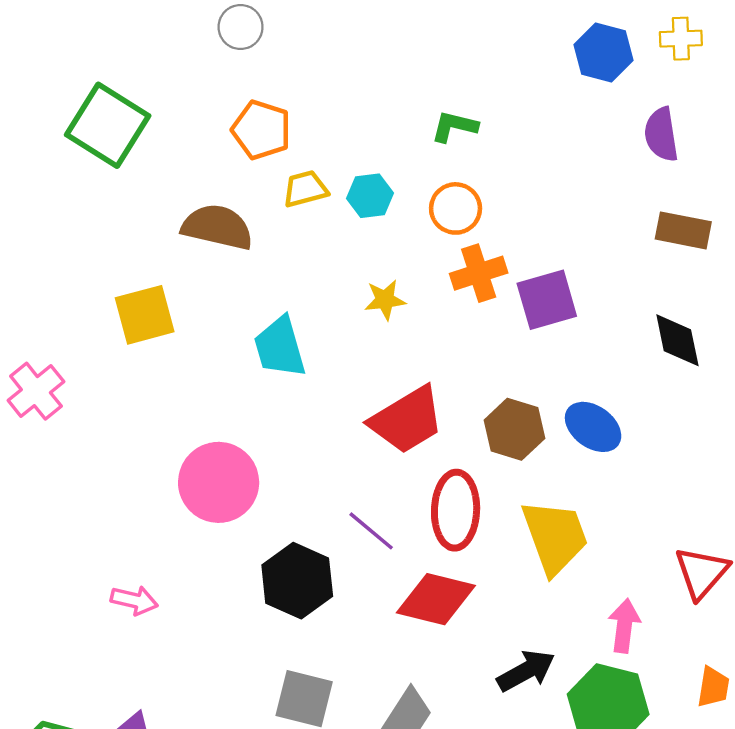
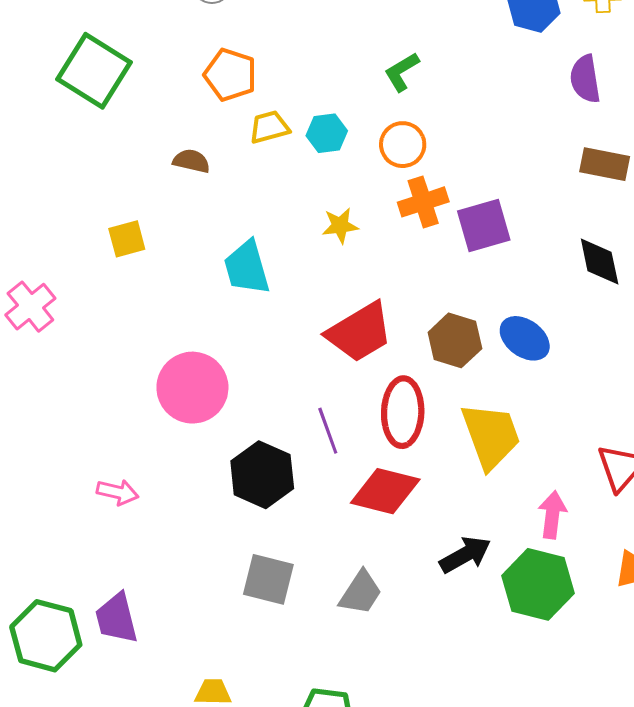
green L-shape: (454, 126) -> (402, 72), turned -45
brown semicircle: (217, 227) -> (191, 161), size x0.6
yellow square: (145, 315) -> (127, 239), size x0.7
purple line: (371, 531) -> (328, 431), turned 30

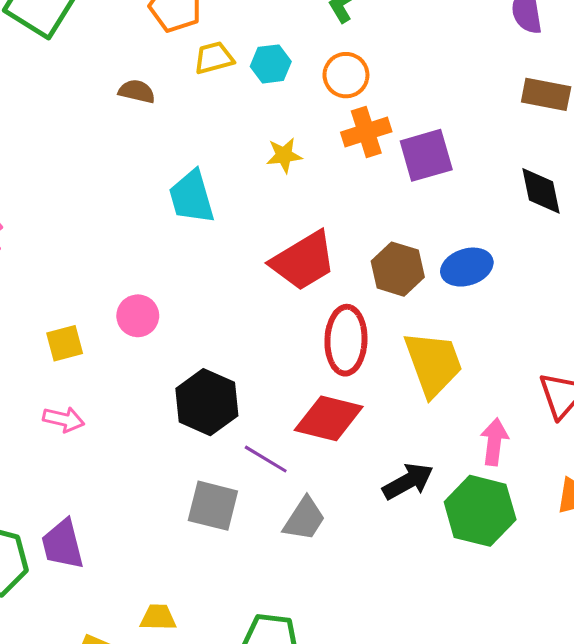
yellow square: (127, 239) -> (65, 343), moved
blue ellipse: (525, 338) -> (467, 267), turned -54
pink circle: (192, 388) -> (138, 316), size x0.6
purple line: (328, 431) -> (266, 459), moved, turned -39

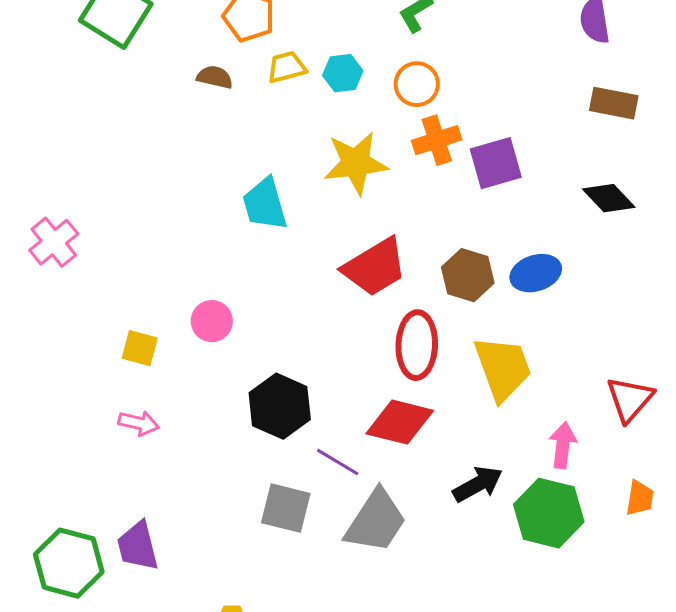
brown semicircle: (137, 91) -> (215, 77), moved
yellow star: (284, 155) -> (356, 163), size x1.8
black diamond: (541, 191) -> (609, 198), turned -32
yellow square: (65, 343) -> (140, 348), turned 30
gray trapezoid: (304, 519) -> (376, 521), size x1.5

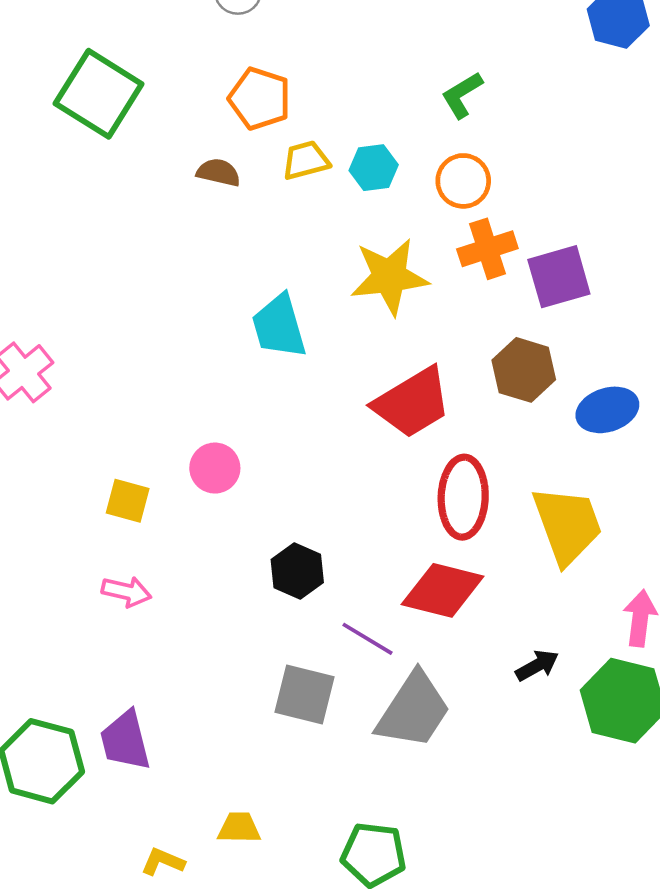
brown hexagon: (468, 275) -> (524, 370), moved
black hexagon: (280, 406) -> (297, 571), size x0.7
black arrow: (478, 484) -> (537, 665), size x0.7

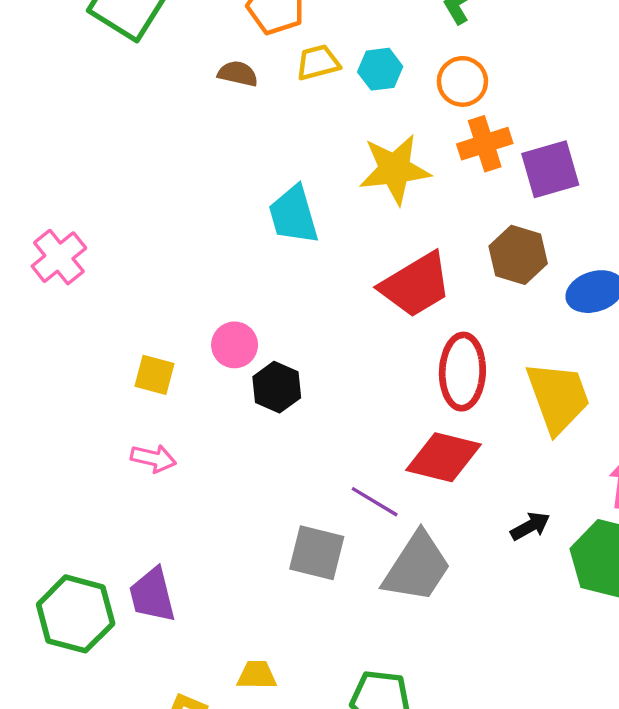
black hexagon: (297, 571) -> (277, 387), moved

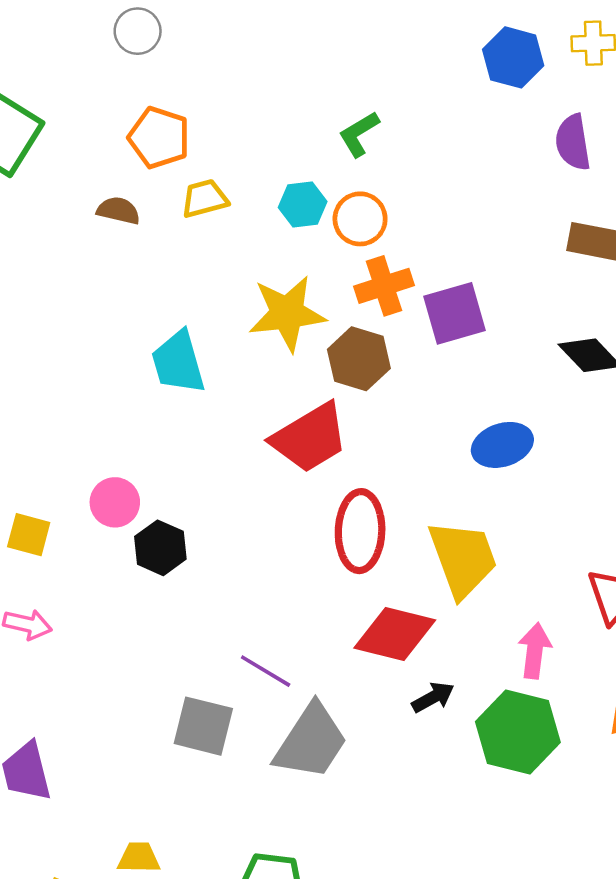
cyan hexagon: (380, 69) -> (303, 205), moved
brown hexagon: (518, 255) -> (359, 359), moved
red diamond: (444, 457) -> (395, 634), moved

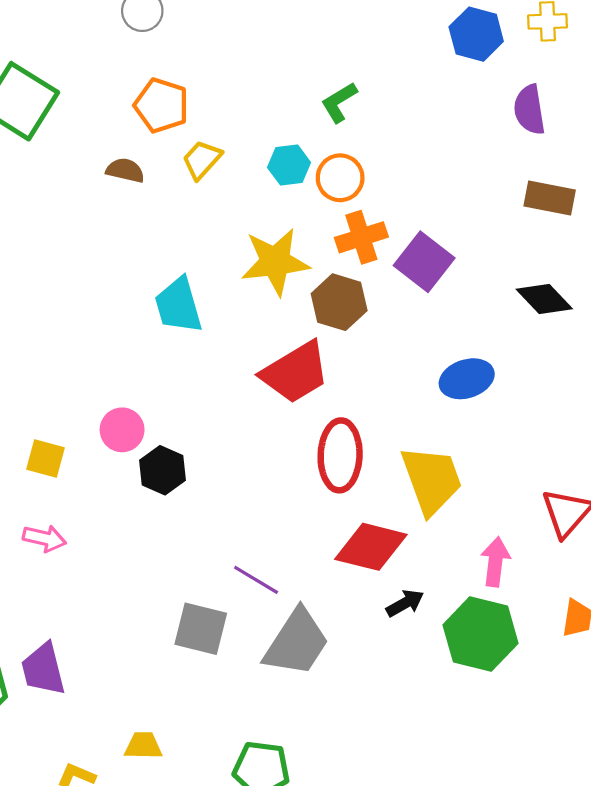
yellow trapezoid: (205, 199) -> (202, 160), turned -33
purple square: (455, 313) -> (424, 262), turned -36

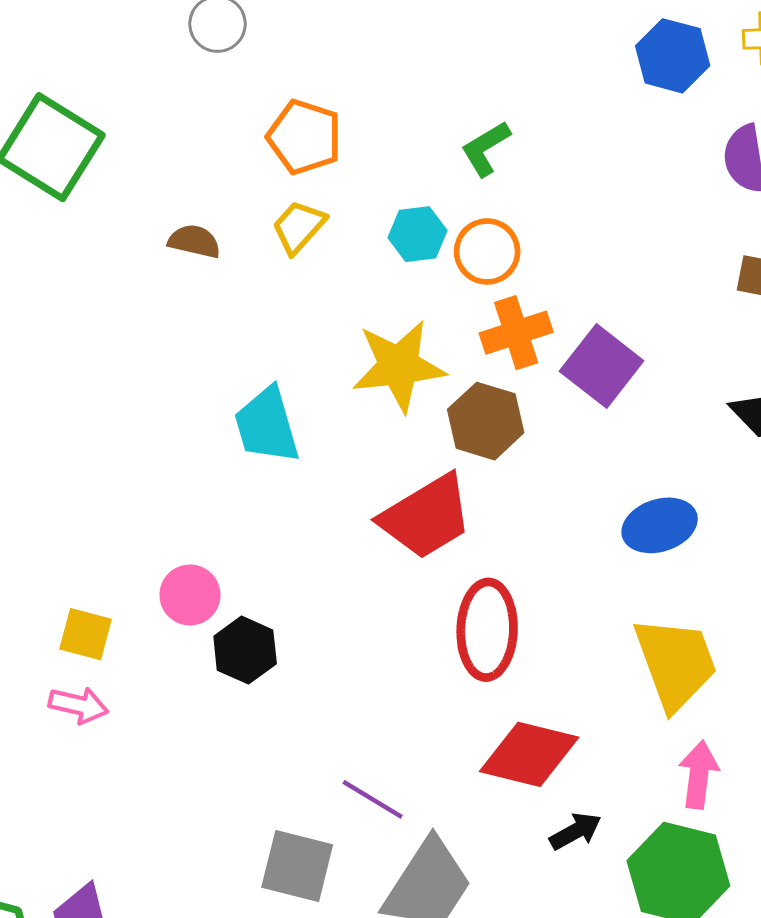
orange pentagon: (161, 105) -> (304, 137), moved
yellow trapezoid: (432, 480) -> (676, 663), moved
pink arrow: (44, 538) -> (78, 705), moved

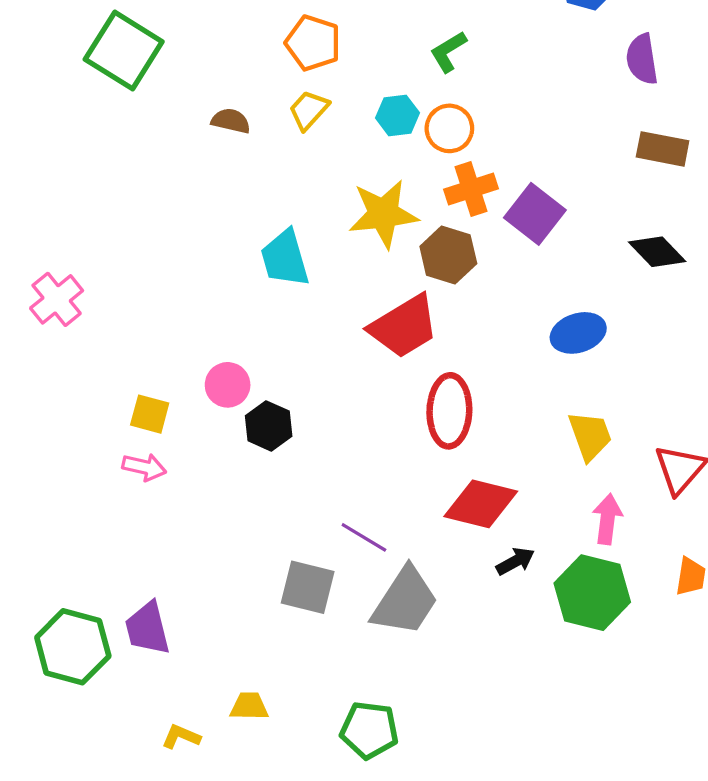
yellow trapezoid: (676, 663) -> (590, 436), size x0.7

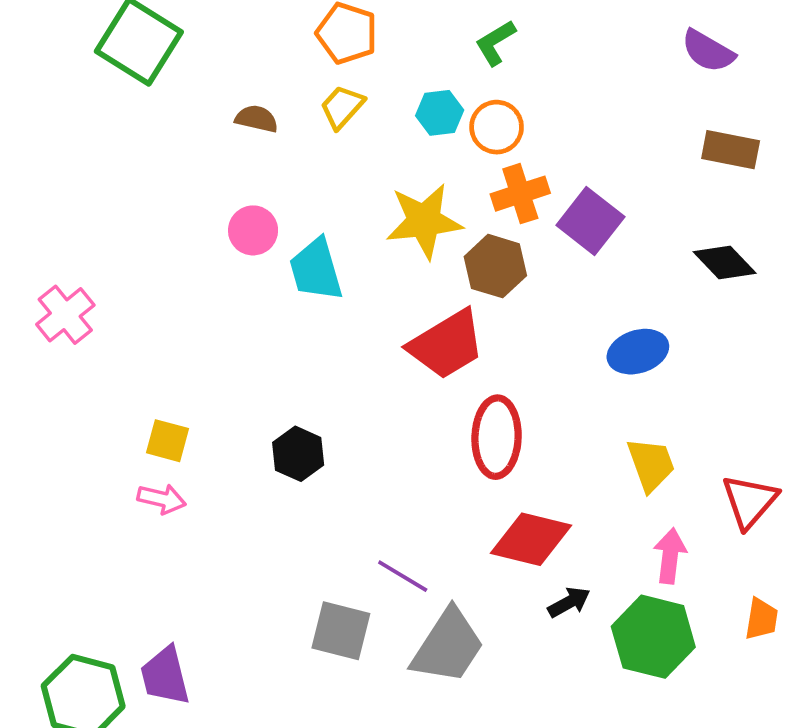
purple semicircle: (642, 59) -> (708, 51), turned -51
pink circle: (228, 385) -> (253, 230), moved

